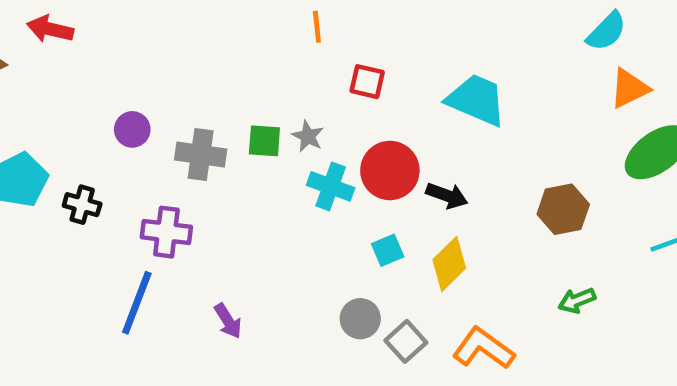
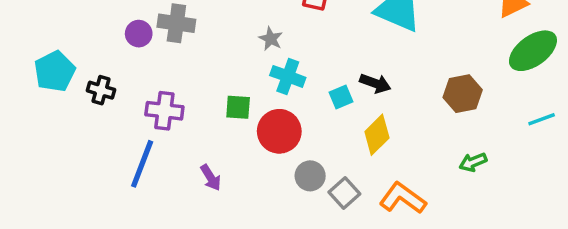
green square: (264, 141) -> (238, 107), moved
gray cross: (201, 155) -> (176, 23), moved
red circle: (390, 170) -> (279, 131), moved
cyan square: (388, 250) -> (341, 97), moved

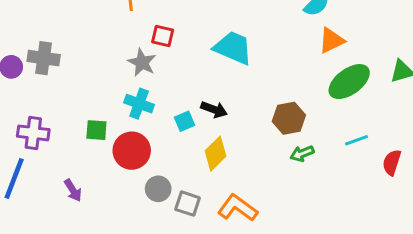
gray star: (271, 39) -> (142, 62), moved, size x1.4
green arrow: (473, 162) -> (302, 154), moved
gray square: (344, 193) -> (188, 204), turned -30

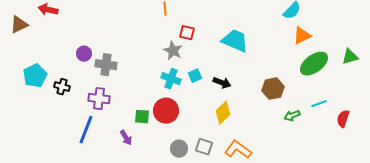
gray cross: (44, 58) -> (106, 65), moved
cyan square: (185, 121) -> (195, 76), moved
green square: (96, 130) -> (142, 117), moved
green arrow: (302, 154) -> (292, 116), moved
gray circle: (158, 189) -> (179, 149), moved

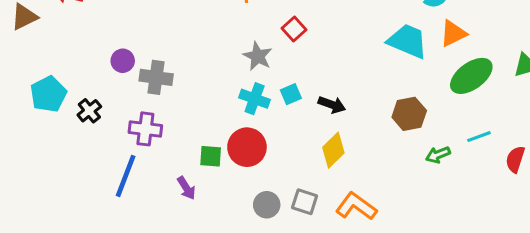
red square: (187, 33) -> (294, 29), moved, turned 35
cyan trapezoid: (235, 41) -> (408, 41), moved
black cross: (62, 87) -> (89, 111), turned 35

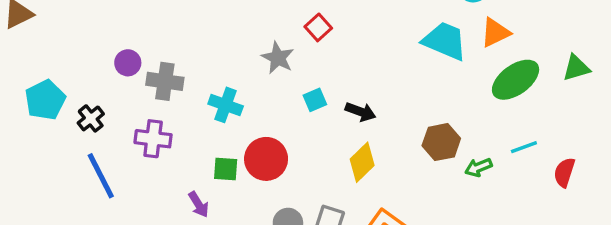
cyan cross: (255, 99) -> (226, 105), moved
brown hexagon: (409, 114) -> (441, 142), moved
blue line: (126, 176) -> (101, 176), moved, turned -48

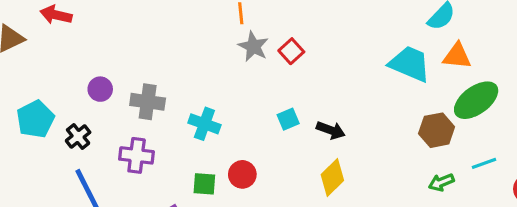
orange triangle: (495, 32) -> (457, 56), turned 32
gray star: (278, 58) -> (253, 46), moved
purple circle: (128, 63) -> (100, 89), moved
brown hexagon: (441, 142) -> (437, 130), moved
red circle: (266, 159) -> (242, 174), size x0.7

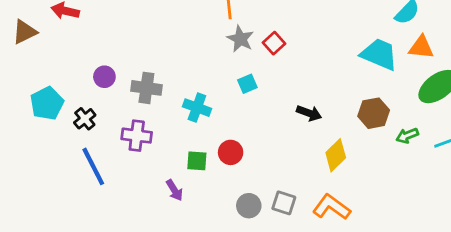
cyan square: (288, 119) -> (247, 84), moved
brown hexagon: (437, 130) -> (374, 113), moved
yellow diamond: (332, 178) -> (336, 155), moved
green arrow: (441, 182) -> (407, 136), moved

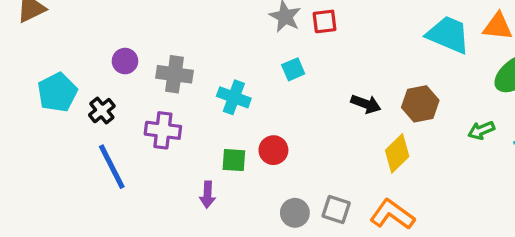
red square: (274, 43) -> (325, 21), turned 35
brown hexagon: (374, 113) -> (420, 104), moved
purple arrow: (175, 190) -> (207, 195), turned 35

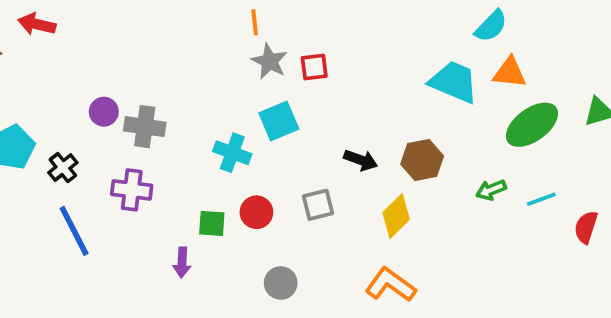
purple circle: (125, 61) -> (104, 112), moved
cyan square: (293, 69) -> (279, 121), size x1.5
cyan cross: (234, 97) -> (232, 153), moved
gray square: (336, 210) -> (318, 205), moved, turned -32

